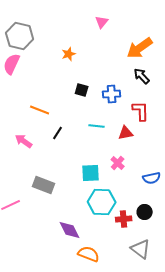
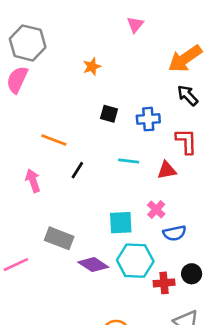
pink arrow: (24, 141) -> (33, 181), turned 36
blue semicircle: (152, 178) -> (175, 233), moved
purple diamond: (70, 230) -> (93, 265), moved, turned -30

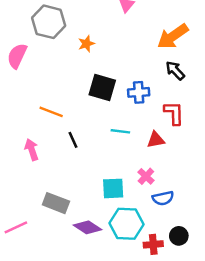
gray hexagon: (28, 43) -> (49, 22), moved
black square: (109, 114) -> (102, 87), size x1.6
black line: (77, 170) -> (73, 140), turned -56

